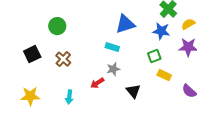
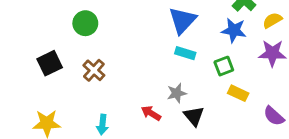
blue triangle: (125, 24) -> (182, 20), turned -30
cyan rectangle: (112, 47) -> (185, 53), moved
gray star: (113, 69) -> (177, 93), moved
red arrow: (97, 83) -> (151, 113), moved, turned 64

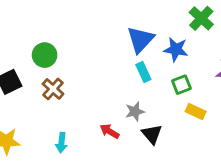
green circle: (85, 23) -> (45, 55), moved
blue star: (234, 30) -> (176, 49), moved
cyan rectangle: (185, 53) -> (143, 72), turned 48

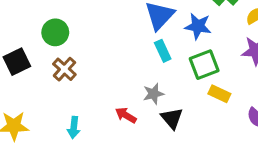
green square: (181, 85) -> (204, 65), size x1.4

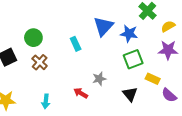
cyan rectangle: (163, 51) -> (76, 44), moved
yellow rectangle: (219, 94) -> (153, 79), moved
black triangle: (172, 118) -> (130, 94), moved

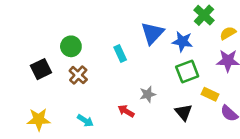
cyan arrow: (46, 101) -> (85, 121), turned -64

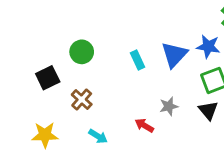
blue triangle: (152, 33) -> (174, 55), moved
brown cross: (78, 75) -> (82, 100), moved
black triangle: (184, 112) -> (208, 110), moved

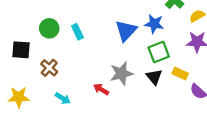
cyan rectangle: (137, 60) -> (77, 32), moved
black square: (48, 78) -> (21, 50), turned 30
gray star: (169, 106) -> (121, 73), size x1.5

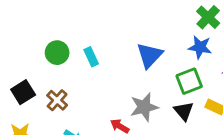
blue star: (154, 24) -> (200, 47), moved
black square: (21, 50) -> (23, 92), moved, turned -36

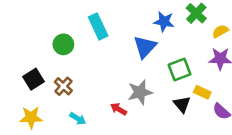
blue star: (200, 47) -> (164, 22), moved
cyan rectangle: (91, 57) -> (98, 26), moved, size x1.5
black triangle: (184, 111) -> (182, 104), moved

